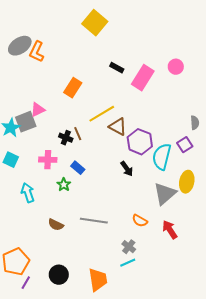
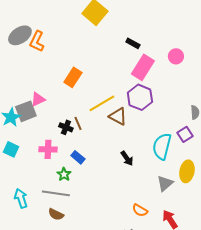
black rectangle: (117, 68) -> (133, 43), moved
purple hexagon: (140, 142) -> (140, 97), moved
cyan arrow: (28, 193) -> (21, 198), moved
gray triangle: (165, 194) -> (165, 183), size x0.7
gray line: (94, 221) -> (56, 193), moved

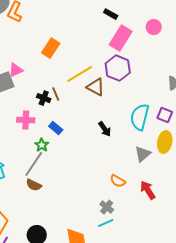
purple square: (185, 134) -> (165, 115), moved, turned -35
gray line: (56, 193) -> (34, 164), turned -64

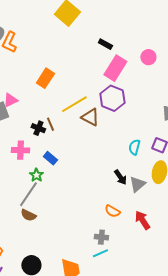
cyan semicircle: (140, 117) -> (134, 147), size x0.6
black arrow: (105, 129) -> (120, 177), moved
gray cross: (107, 207) -> (101, 237), turned -32

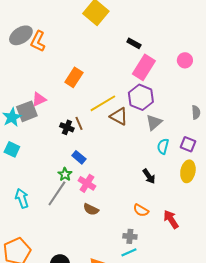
pink circle: (148, 57) -> (185, 60), moved
pink cross: (20, 150) -> (87, 183), moved, turned 30
gray triangle: (137, 184) -> (154, 122), moved
brown semicircle: (28, 215) -> (91, 209), moved

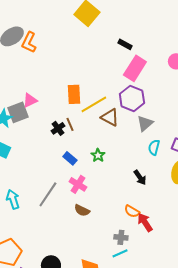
orange rectangle: (74, 77) -> (74, 94), moved, turned -36
black cross: (67, 127) -> (58, 128), turned 32
green star: (65, 174) -> (98, 155), moved
red arrow: (171, 219) -> (145, 222), moved

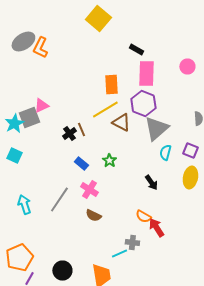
pink rectangle: (135, 68) -> (146, 74), turned -30
orange rectangle: (74, 94) -> (111, 84), moved
gray triangle: (145, 123) -> (156, 128), size x1.5
cyan line: (120, 253) -> (119, 254), moved

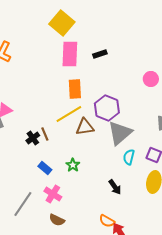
black rectangle: (136, 50) -> (100, 54), turned -48
pink circle: (187, 66) -> (151, 79), moved
pink rectangle: (146, 74) -> (70, 54), moved
brown triangle: (121, 122) -> (85, 127), turned -36

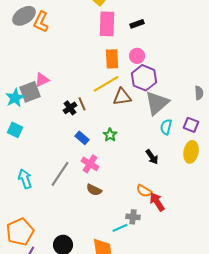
pink circle: (151, 79) -> (137, 56), moved

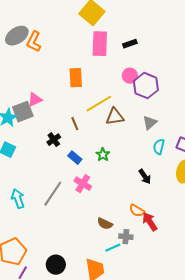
orange rectangle: (112, 59) -> (76, 78), moved
purple hexagon: (144, 78) -> (146, 86), moved
gray triangle: (157, 103) -> (150, 123), size x0.6
black cross: (70, 108) -> (54, 140), moved
brown semicircle: (94, 190) -> (105, 224), moved

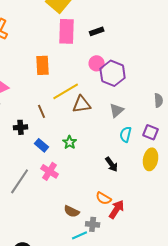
black cross: (54, 140) -> (21, 127), turned 32
red arrow: (150, 222) -> (117, 209), turned 66

